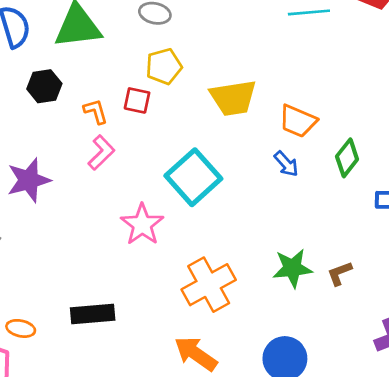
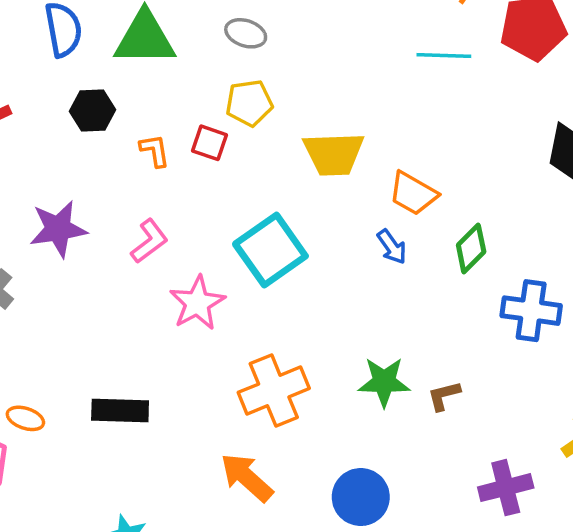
pink L-shape: (101, 153) -> (149, 241), moved

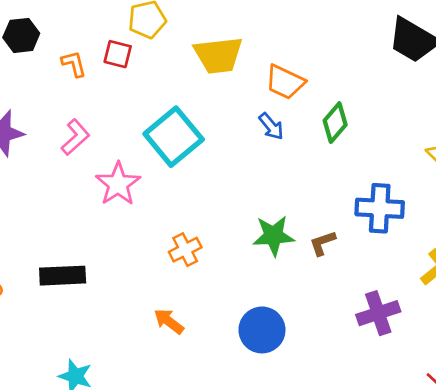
blue cross: (531, 311) -> (380, 208), moved
orange cross: (274, 390) -> (185, 250), size x0.6
orange arrow: (247, 477) -> (169, 321), size x0.7

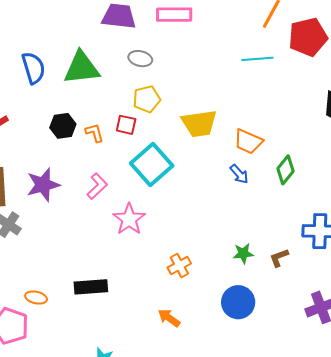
black hexagon: (21, 35) -> (63, 126), moved
cyan square: (174, 137) -> (152, 165), moved
green star: (273, 236) -> (243, 253), size x0.7
blue circle: (262, 330) -> (238, 302), moved

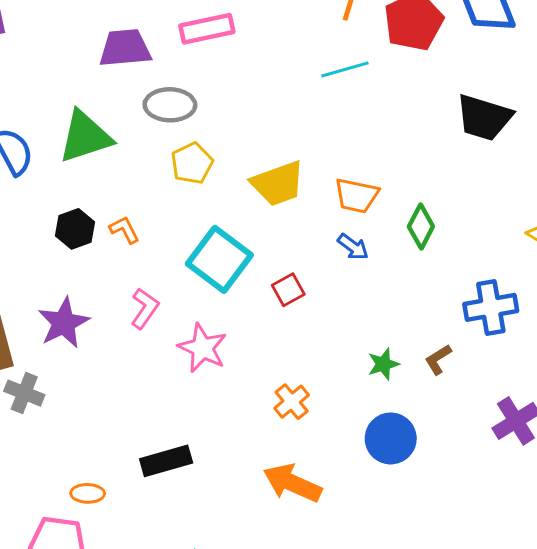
gray ellipse: (140, 59) -> (170, 105), size x1.4
red square: (126, 125) -> (288, 290), moved, turned -30
orange arrow: (169, 318) -> (292, 483), size x1.6

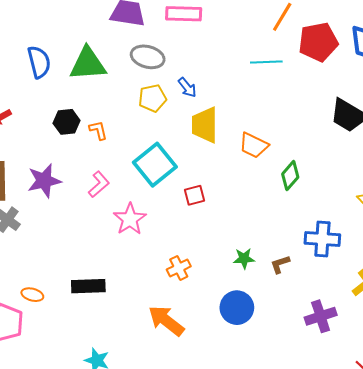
yellow trapezoid: (278, 183) -> (205, 125), turned 96
blue arrow: (353, 247) -> (187, 87), moved

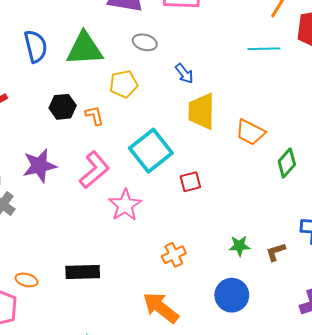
gray ellipse: (148, 57) -> (145, 42), size x0.7
yellow pentagon: (153, 98) -> (124, 84), moved
pink L-shape: (99, 184) -> (94, 170), size x1.4

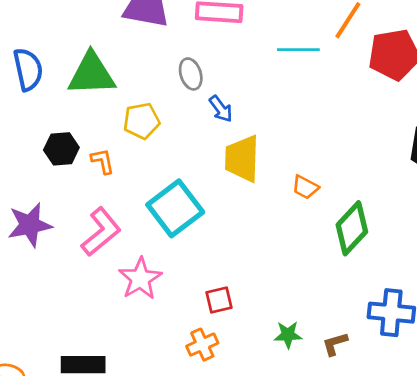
gray ellipse: (145, 42) -> (191, 74), moved, turned 55
cyan line: (264, 49) -> (298, 50), moved
orange trapezoid: (250, 132) -> (305, 187), size x0.7
green diamond: (287, 163) -> (352, 228), size x1.4
red square: (190, 182) -> (219, 300), moved

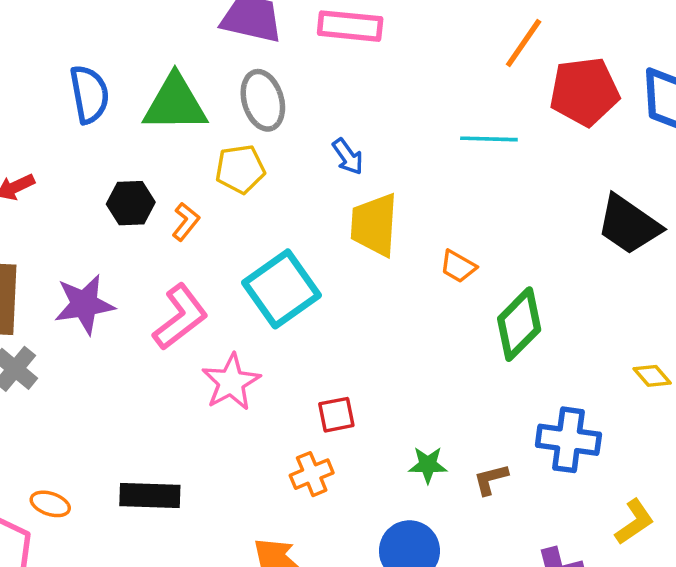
cyan line: (298, 50) -> (489, 139), moved
gray ellipse: (191, 74) -> (263, 100), moved, size x1.4
orange L-shape: (103, 161) -> (186, 222), turned 48

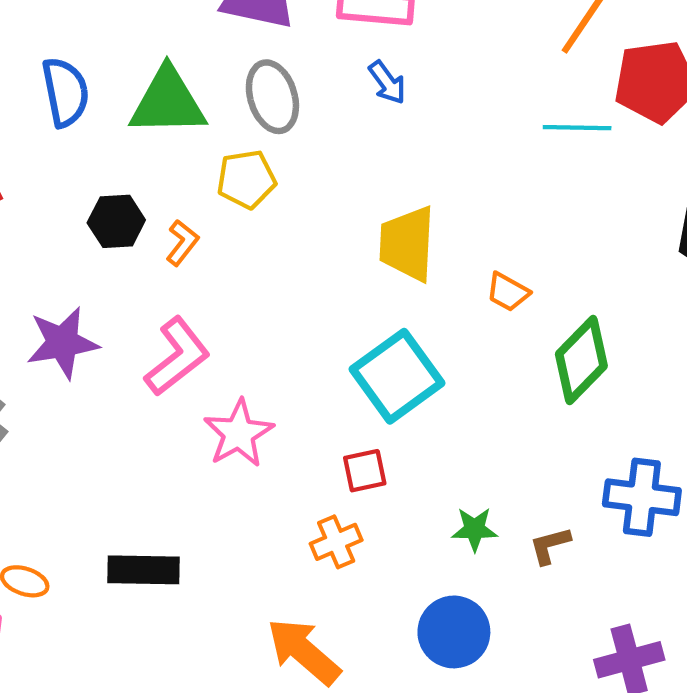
cyan line: (489, 139) -> (577, 128), moved
blue arrow: (348, 157) -> (387, 82), moved
cyan square: (282, 289) -> (397, 376), moved

